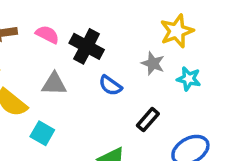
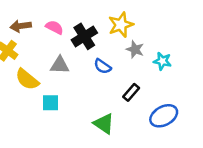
yellow star: (177, 31) -> (121, 25), moved
black cross: (87, 46) -> (84, 36), turned 30
cyan square: (42, 133) -> (51, 103), turned -30

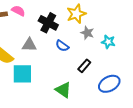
pink semicircle: (54, 27) -> (18, 11), moved
black cross: (84, 36) -> (48, 23), turned -30
cyan square: (51, 103) -> (22, 74), size x1.5

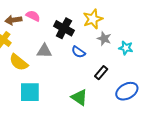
cyan square: (22, 74) -> (30, 92), moved

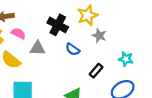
pink semicircle: (33, 16) -> (18, 33), moved
cyan star: (126, 48) -> (126, 59), moved

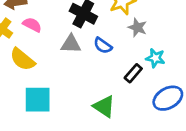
gray triangle: (38, 48) -> (71, 44), moved
cyan star: (126, 59) -> (155, 58), moved

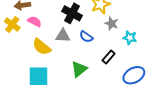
cyan star: (155, 58) -> (130, 38), moved
yellow semicircle: (22, 59) -> (42, 47), moved
green triangle: (104, 106) -> (79, 69), moved, turned 48

